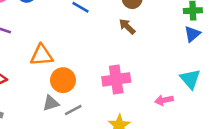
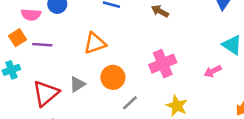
orange triangle: (42, 55) -> (95, 43), moved
gray triangle: (51, 103) -> (77, 84), moved

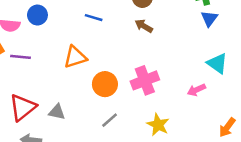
orange circle: (113, 77) -> (105, 84), moved
gray triangle: (77, 84) -> (57, 112), moved, turned 42

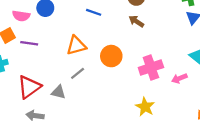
pink cross: (145, 80) -> (151, 68), moved
orange circle: (105, 84) -> (111, 56), moved
gray line: (110, 120) -> (78, 73), moved

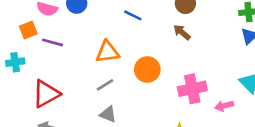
gray triangle: (58, 92) -> (108, 114), moved

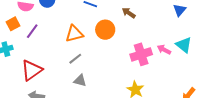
purple line: (53, 42) -> (32, 31), turned -63
orange circle: (147, 69) -> (105, 30), moved
pink arrow: (224, 106) -> (164, 50), moved, turned 48

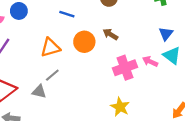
blue triangle: (180, 10) -> (166, 34), moved
brown arrow: (129, 13) -> (110, 34), moved
gray triangle: (80, 81) -> (39, 92), moved

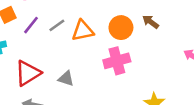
pink cross: (125, 68) -> (117, 61), moved
gray line: (52, 75) -> (57, 25), moved

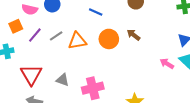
pink cross: (117, 61) -> (93, 88), moved
red triangle: (28, 73) -> (31, 75), turned -30

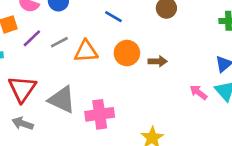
brown arrow: (133, 35) -> (158, 61), moved, turned 136
gray triangle: (63, 80) -> (62, 100), size x1.6

